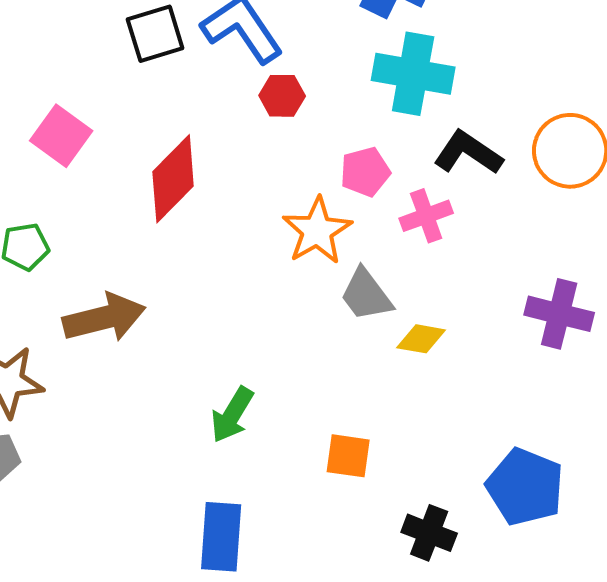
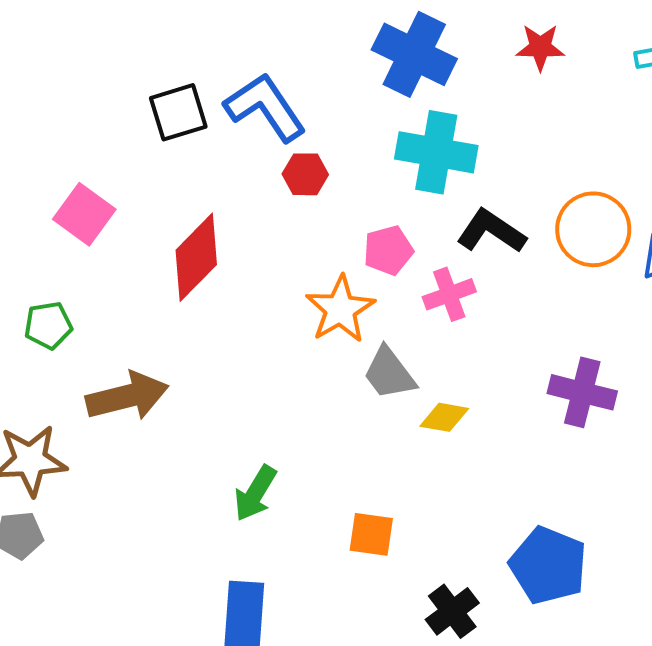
black cross: (429, 533) -> (452, 611), turned 32

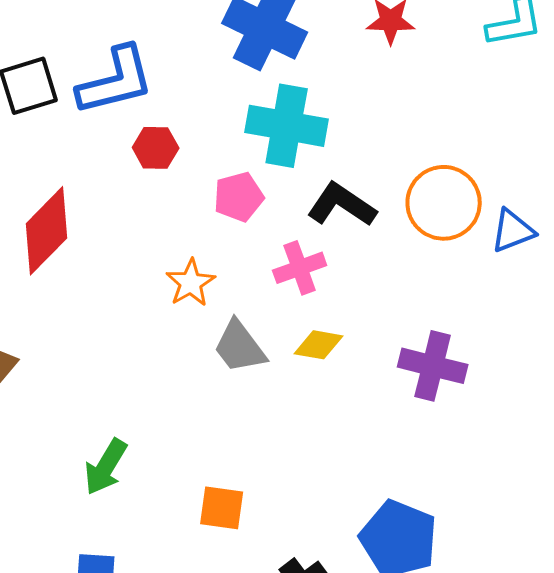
blue L-shape: (265, 107) -> (116, 81), turned 110
pink pentagon: (388, 250) -> (239, 197), moved
orange star: (340, 309) -> (191, 283), size x0.7
yellow diamond: (444, 417) -> (319, 345), moved

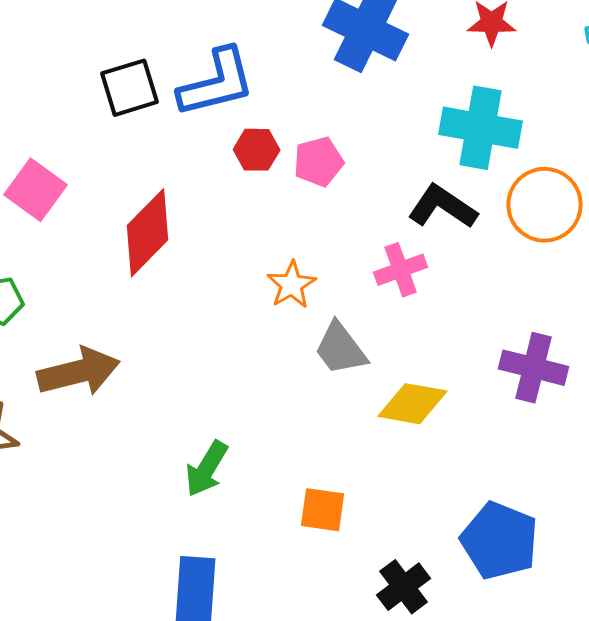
cyan cross: (287, 126) -> (481, 128), moved
pink pentagon: (239, 197) -> (319, 162), moved
yellow diamond: (319, 345) -> (413, 404), moved, size x1.4

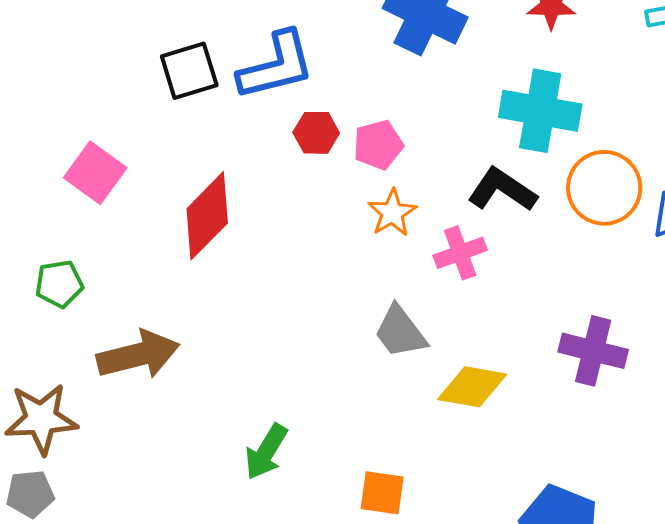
orange star: (292, 285) -> (392, 213), moved

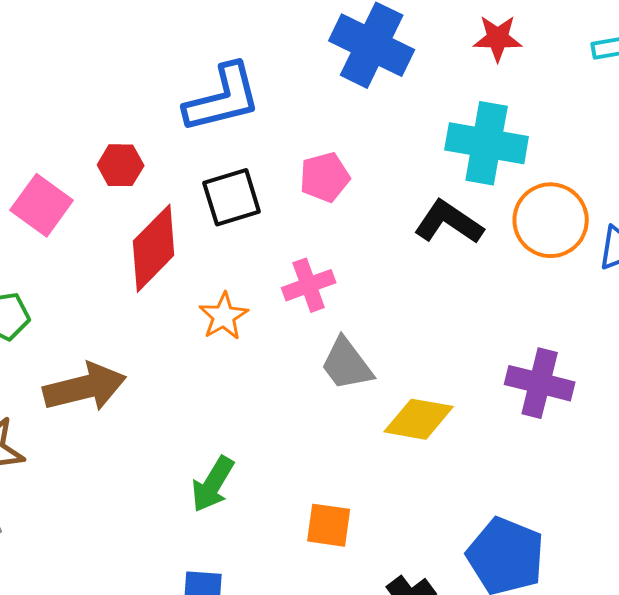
black square: (189, 71) -> (232, 197), moved
red hexagon: (316, 133) -> (121, 165), moved
orange star: (392, 213) -> (224, 316), moved
pink cross: (460, 253) -> (309, 285), moved

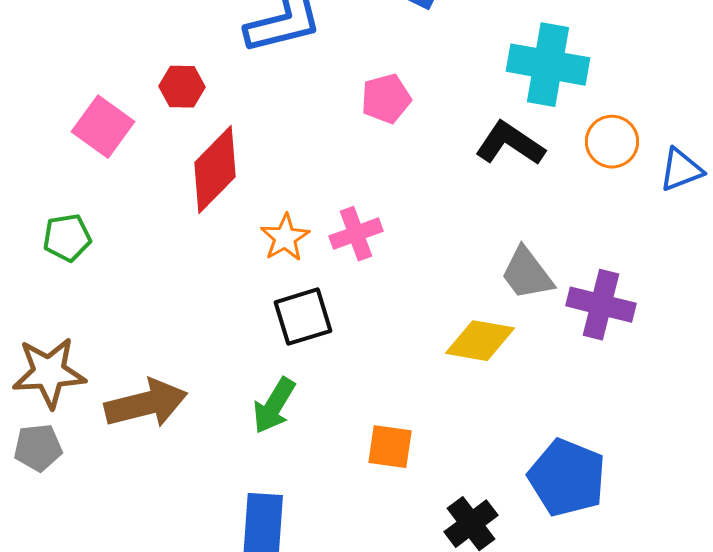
black square: (232, 197) -> (303, 317), moved
orange circle: (551, 220) -> (612, 142), size x0.7
pink cross: (309, 285) -> (356, 234), moved
gray trapezoid: (347, 364) -> (527, 274), moved
brown arrow: (85, 387) -> (146, 404), moved

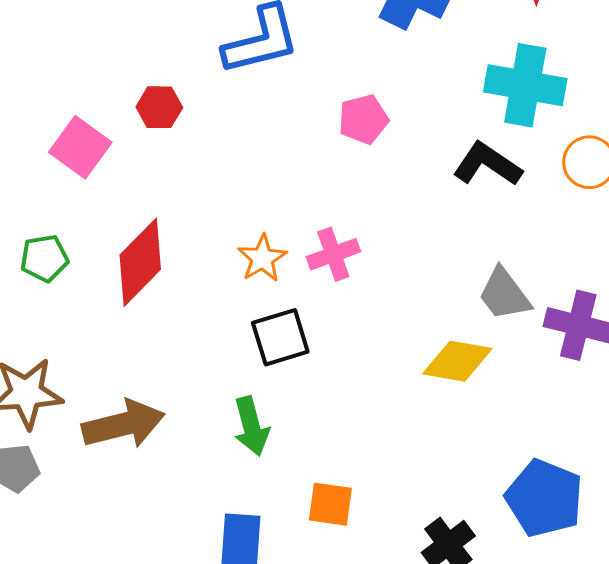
red diamond: (215, 170) -> (140, 262), moved
green arrow: (274, 406) -> (251, 426), turned -46
orange square: (390, 447) -> (330, 504), moved

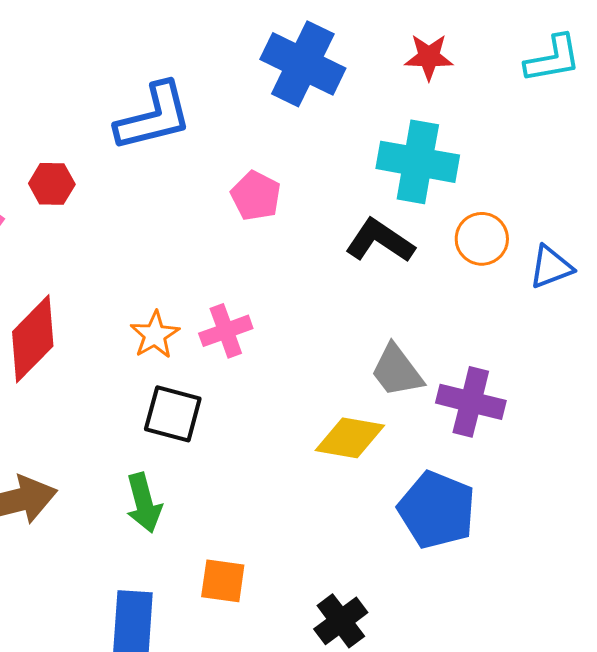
pink pentagon: (363, 119) -> (256, 196), turned -30
black square: (280, 337) -> (173, 414), turned 32
blue pentagon: (544, 498) -> (437, 510), moved

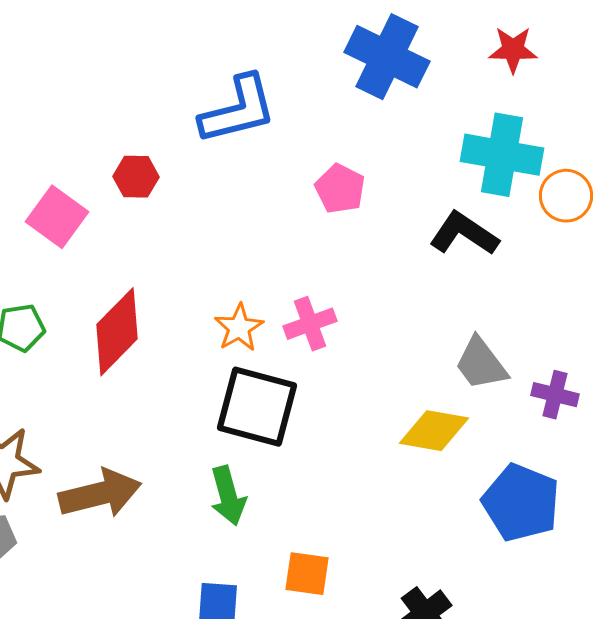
orange circle: (482, 239) -> (566, 196), moved
purple cross: (471, 402) -> (555, 395), size x0.7
black square: (173, 414) -> (257, 407), size x1.4

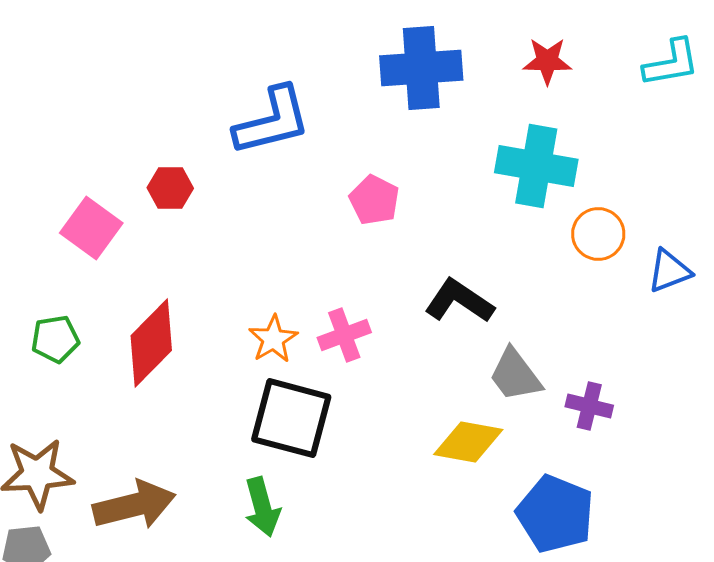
blue cross: (387, 57) -> (421, 68), turned -30
orange circle: (566, 196) -> (598, 234), moved
black L-shape: (464, 234) -> (459, 301), moved

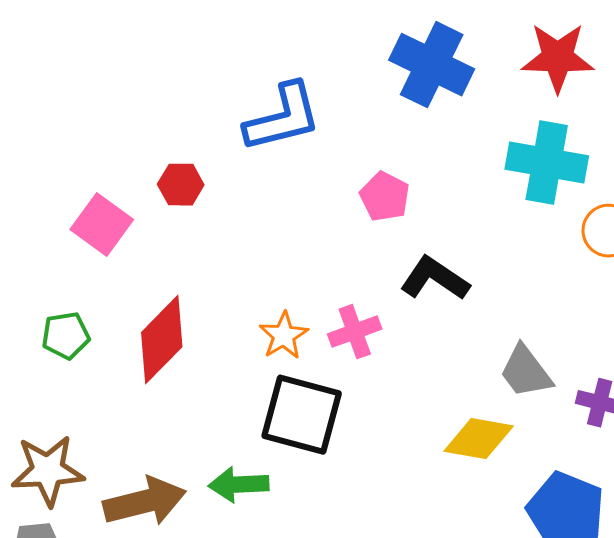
red star: (547, 61) -> (558, 58), size x1.5
blue cross: (421, 68) -> (432, 65), turned 30
black L-shape: (459, 301) -> (435, 279), moved
green arrow: (262, 507) -> (239, 485), moved, turned 102

